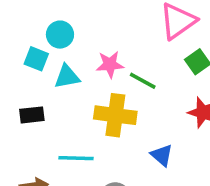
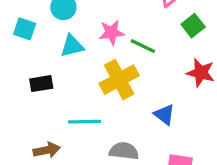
cyan square: (36, 59) -> (25, 29), moved
yellow cross: (115, 115) -> (119, 80), turned -33

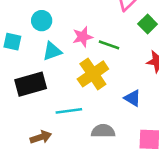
black rectangle: (41, 84) -> (31, 84), size x1.6

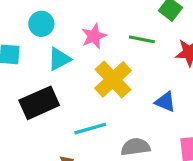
green line: (109, 45) -> (142, 39), moved

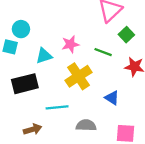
cyan circle: (41, 24) -> (21, 29), moved

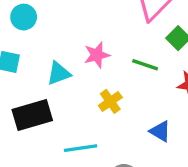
cyan circle: (21, 29) -> (24, 17), moved
yellow cross: (79, 76) -> (110, 101), size x0.6

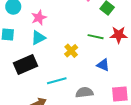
pink star: (97, 55) -> (39, 18), moved
green line: (145, 65) -> (96, 37), moved

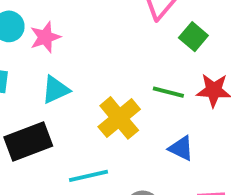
pink star: (39, 18) -> (45, 37), moved
yellow cross: (71, 51) -> (119, 118), size x1.5

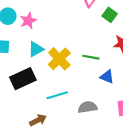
green line: (168, 92) -> (91, 57), moved
yellow cross: (119, 118) -> (59, 59), moved

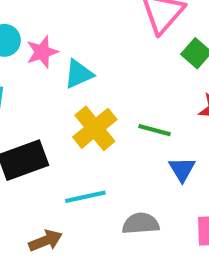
cyan triangle: (36, 49) -> (79, 74), moved
blue triangle: (107, 77) -> (182, 169), turned 32

